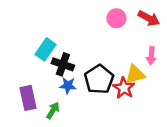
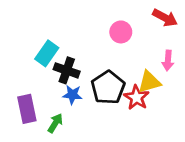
pink circle: (116, 18) -> (121, 32), moved

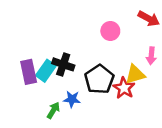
cyan rectangle: (47, 53) -> (46, 71), moved
blue star: (72, 95) -> (72, 99), moved
purple rectangle: (27, 109) -> (29, 72), moved

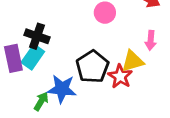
black cross: (63, 64) -> (37, 36), moved
blue star: (72, 99) -> (62, 89), size x1.5

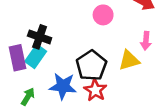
red star: (120, 76) -> (95, 90), moved
green arrow: (41, 101) -> (28, 97), moved

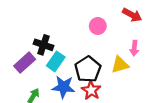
cyan rectangle: (36, 56) -> (56, 61), moved
purple rectangle: (17, 58) -> (25, 63), turned 60

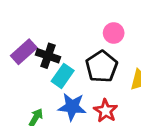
purple rectangle: (25, 63) -> (24, 52), moved
black pentagon: (88, 69) -> (102, 67), moved

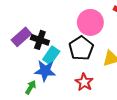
pink circle: (114, 33) -> (90, 22), size x1.6
blue star: (72, 107) -> (45, 71), moved

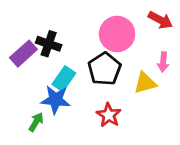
black cross: (40, 40) -> (49, 44), moved

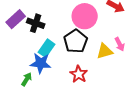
purple rectangle: (23, 54) -> (16, 19), moved
pink arrow: (163, 62) -> (120, 44), moved, turned -32

